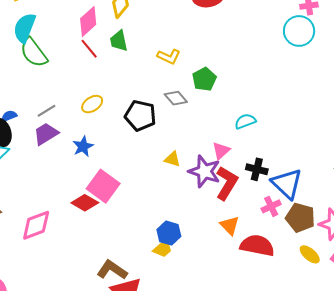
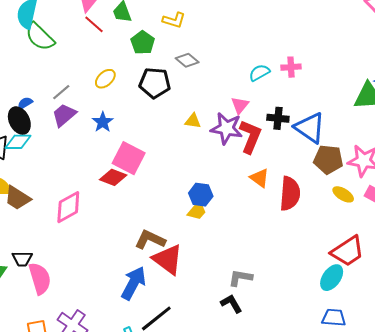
green pentagon: (204, 79) -> (143, 43), moved
pink cross: (271, 206) -> (291, 67), moved, turned 30
red semicircle: (257, 246) -> (290, 194), turned 92

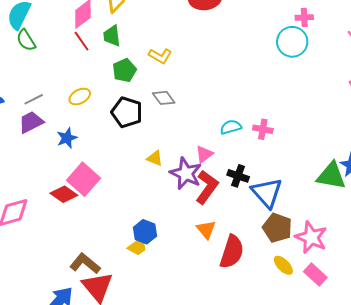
green semicircle: (40, 37) -> (26, 40), size x0.7

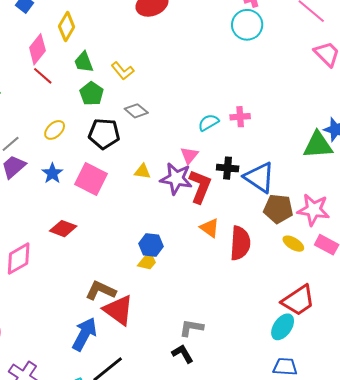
green trapezoid: (112, 36) -> (84, 62), moved
yellow L-shape: (160, 56) -> (123, 71), turned 35
pink square: (84, 179) -> (91, 179), moved

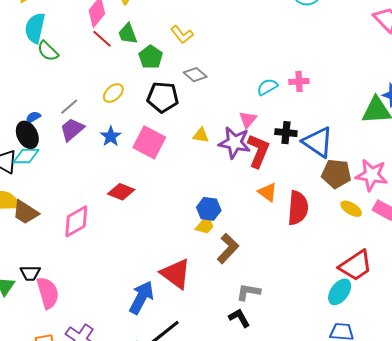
green trapezoid: (84, 62) -> (128, 34), moved
brown L-shape: (101, 291) -> (228, 249), moved, turned 108

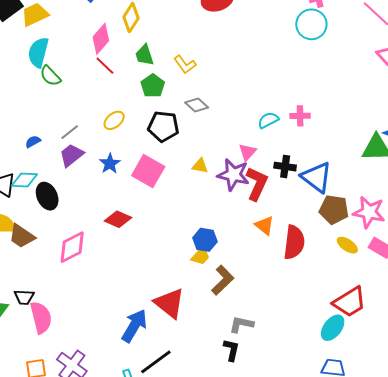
green trapezoid: (128, 34) -> (145, 55), moved
black ellipse: (27, 135) -> (47, 196), moved
black L-shape: (239, 318) -> (231, 350), turned 40

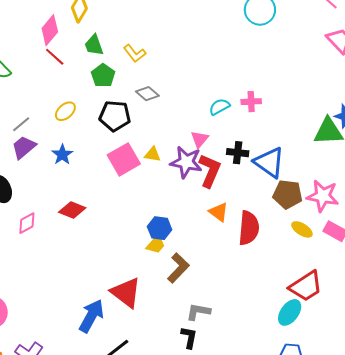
pink square: (148, 171) -> (124, 159), moved, turned 32
pink diamond: (72, 247) -> (27, 223), moved, size x0.7

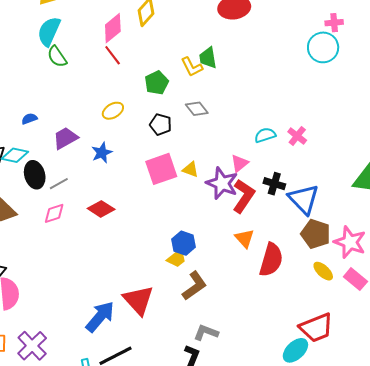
green trapezoid: (94, 45) -> (208, 58), moved
pink cross: (251, 102) -> (297, 136), turned 30
black pentagon: (115, 116) -> (161, 125), size x0.7
gray line: (21, 124) -> (59, 184), moved

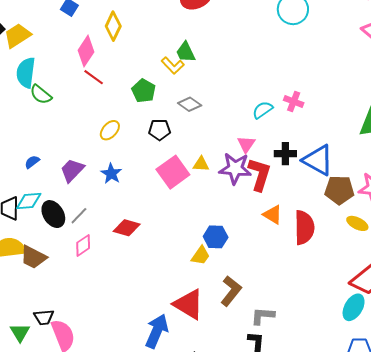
yellow trapezoid: (177, 258) -> (201, 256), moved
brown L-shape: (194, 286) -> (231, 291), moved

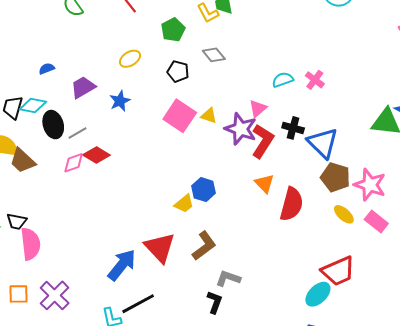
pink square: (173, 172) -> (180, 116), turned -36
red diamond: (127, 228) -> (96, 155), moved

